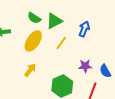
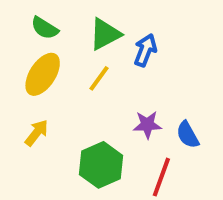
green triangle: (54, 21) -> (105, 34), moved

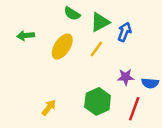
green semicircle: (45, 28) -> (72, 14), moved
yellow arrow: (37, 133) -> (49, 108), moved
blue semicircle: (188, 135) -> (150, 83), turned -56

